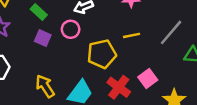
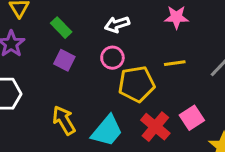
pink circle: (71, 29) -> (112, 58), moved

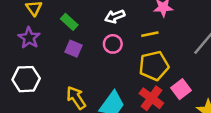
yellow line: (175, 63) -> (150, 34), moved
yellow pentagon: (137, 84) -> (154, 66), moved

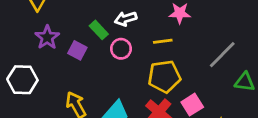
green rectangle: (69, 22) -> (99, 30), moved
purple star: (29, 38) -> (47, 37), moved

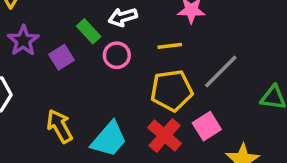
purple square: (77, 50) -> (61, 57), turned 30
gray line: (222, 55) -> (221, 72), moved

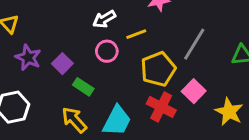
green rectangle: (89, 31) -> (83, 87), moved
yellow line: (170, 46) -> (136, 34), moved

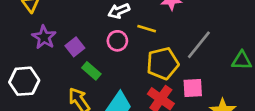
yellow line: (136, 34) -> (147, 29), turned 30
pink square: (194, 91) -> (193, 88), turned 35

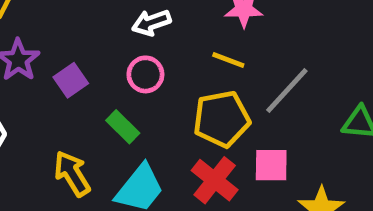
yellow line: (147, 29) -> (228, 60), moved
green rectangle: (91, 71) -> (123, 127), moved

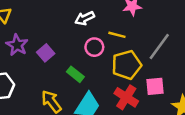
yellow line: (228, 60) -> (117, 35), moved
pink circle: (145, 74) -> (94, 47), moved

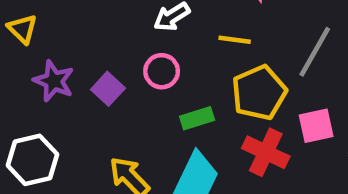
pink circle: (94, 47) -> (162, 71), moved
green rectangle: (75, 74) -> (197, 118), moved, turned -49

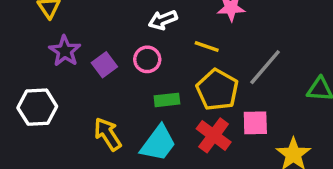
yellow pentagon: (259, 93) -> (217, 90), turned -30

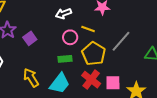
pink circle: (147, 59) -> (70, 37), moved
pink square: (255, 123) -> (113, 83), moved

